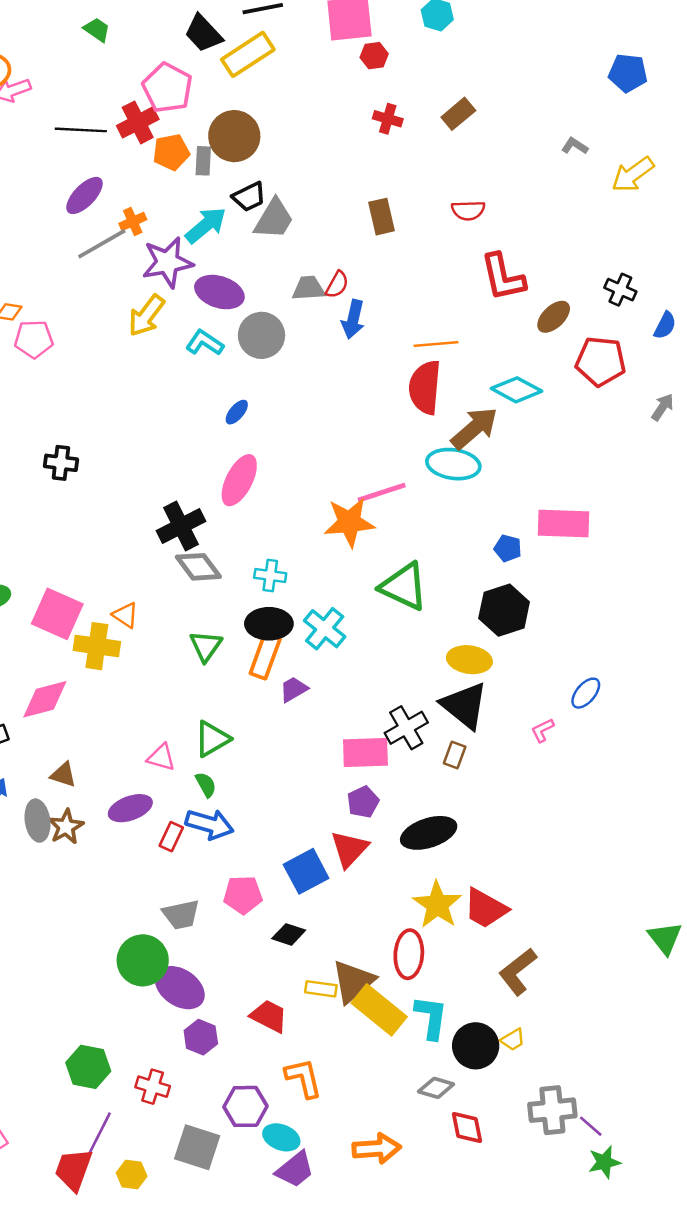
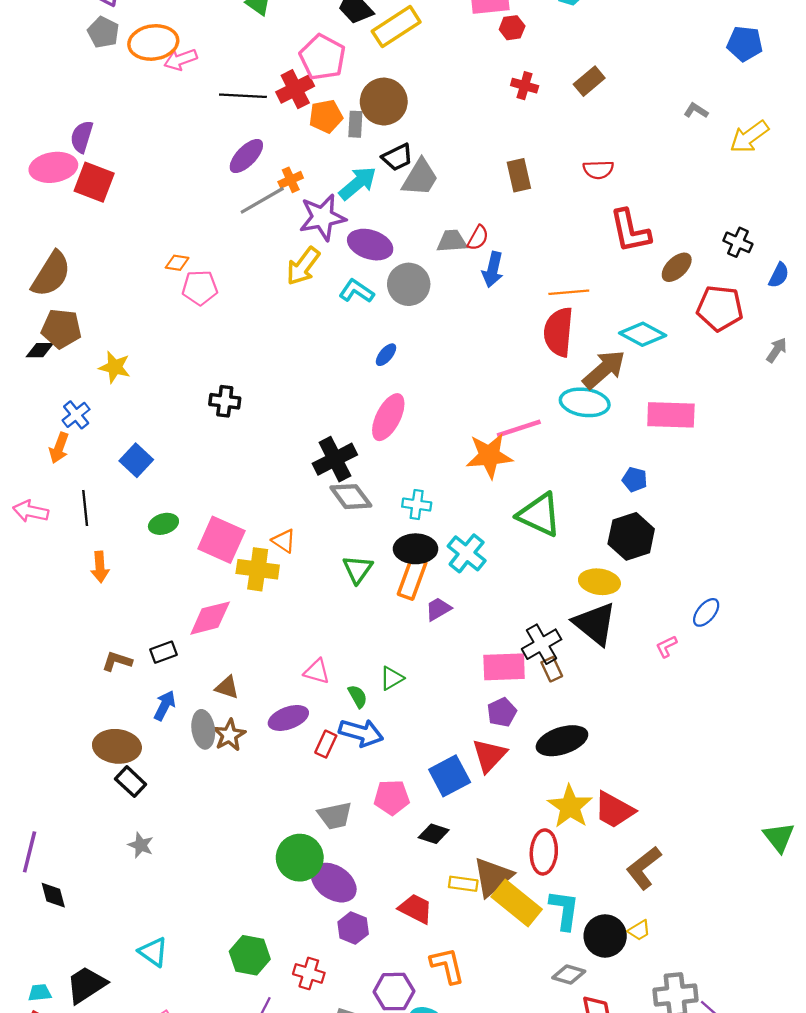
pink rectangle: (564, 523) -> (671, 415), moved
green triangle: (212, 739) -> (392, 678), moved, size x0.7
brown rectangle: (455, 755) -> (552, 669), moved, turned -45

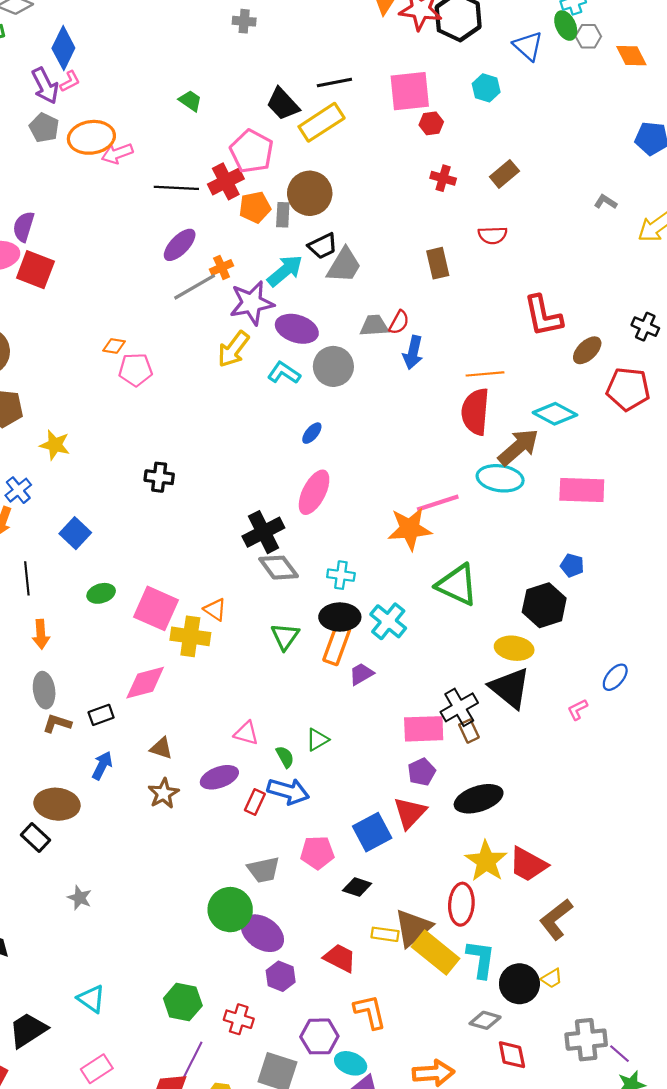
red semicircle: (598, 170) -> (493, 235), moved
blue pentagon: (635, 480) -> (572, 565), moved
gray ellipse: (203, 729) -> (44, 690), moved
black rectangle: (131, 782) -> (35, 837), moved

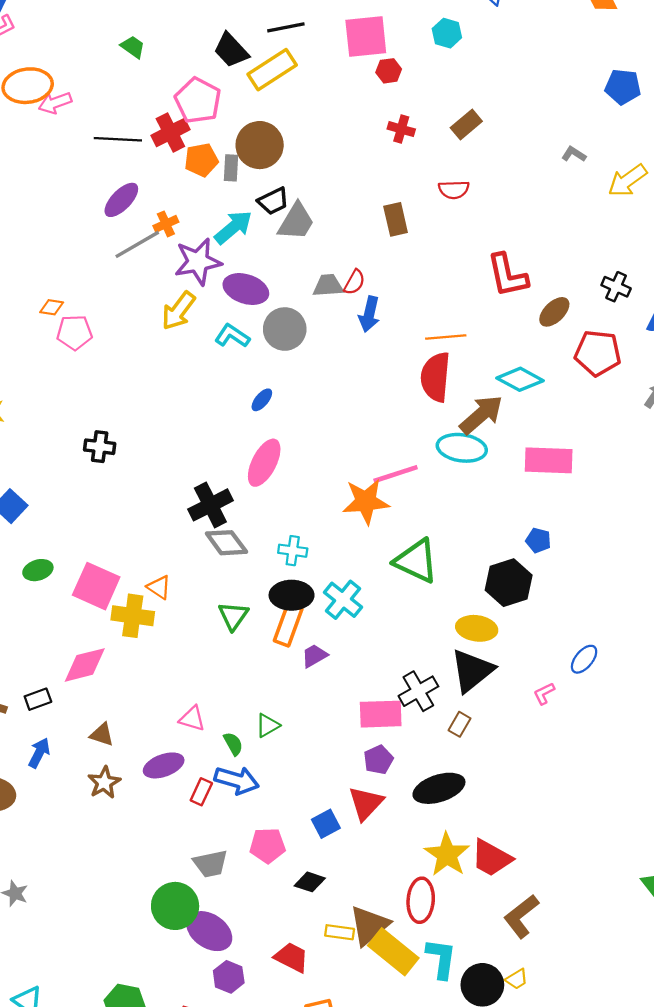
black triangle: (510, 688) -> (472, 671), turned 42
brown rectangle: (469, 731) -> (460, 724), moved, turned 55
blue square: (372, 832) -> (326, 824), size x0.7

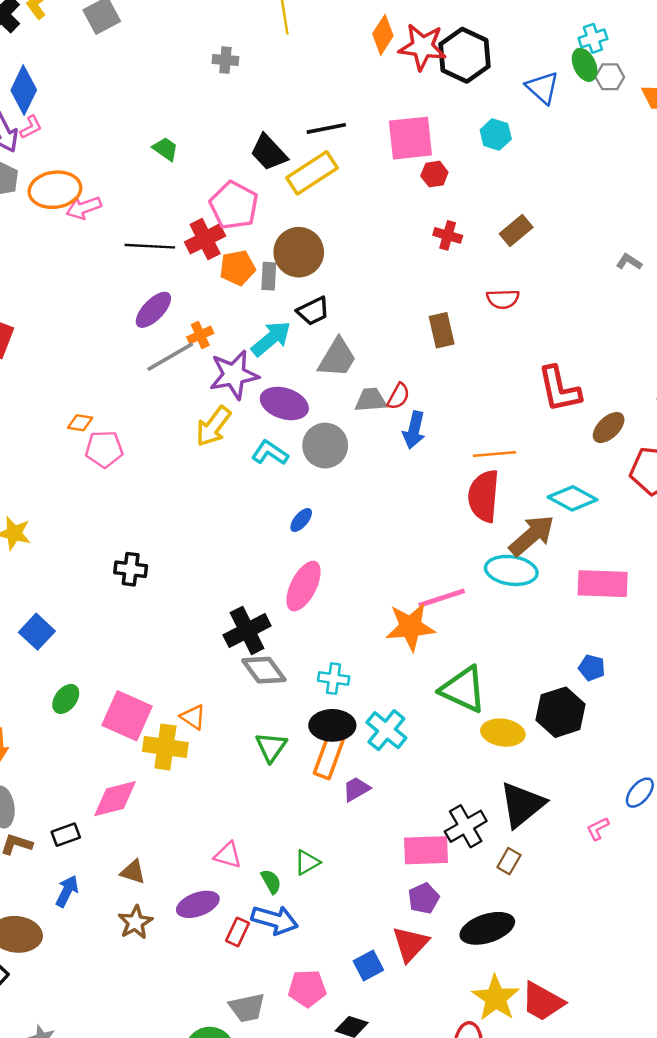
gray trapezoid: (296, 222) -> (337, 358), moved
green ellipse: (38, 570) -> (66, 699), turned -36
yellow ellipse: (477, 628) -> (503, 733), moved

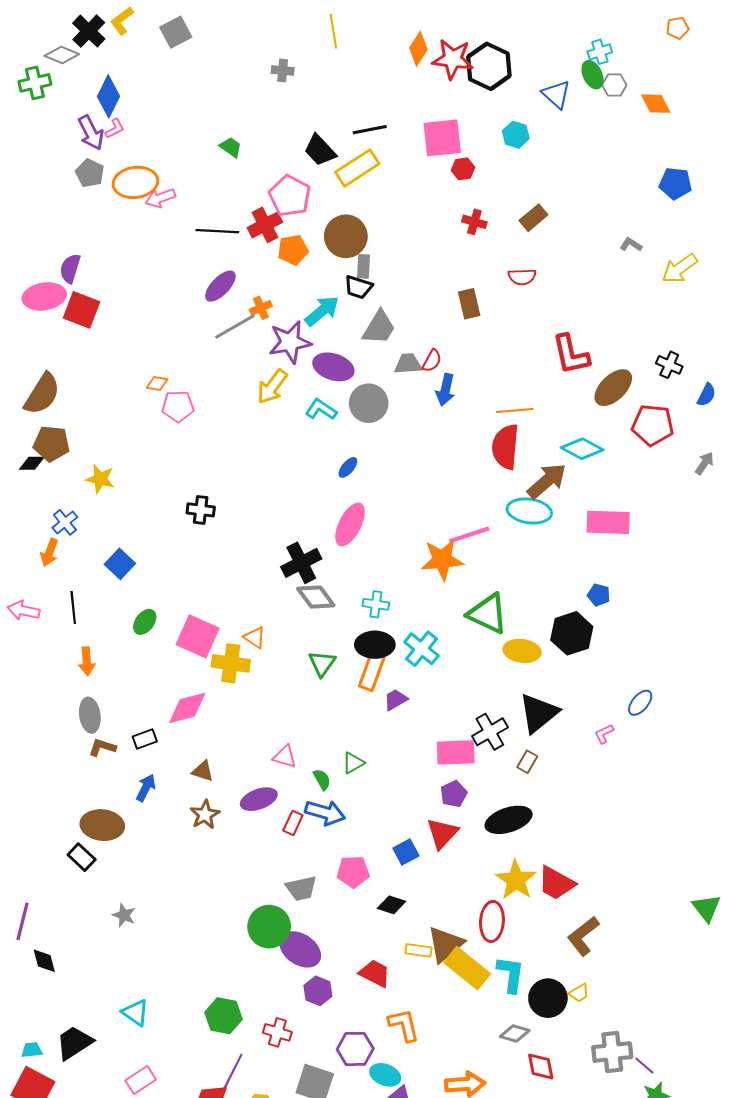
gray rectangle: (269, 276) -> (363, 266), moved
black trapezoid: (313, 311) -> (358, 287), turned 44
brown ellipse: (609, 428) -> (613, 388), size x1.4

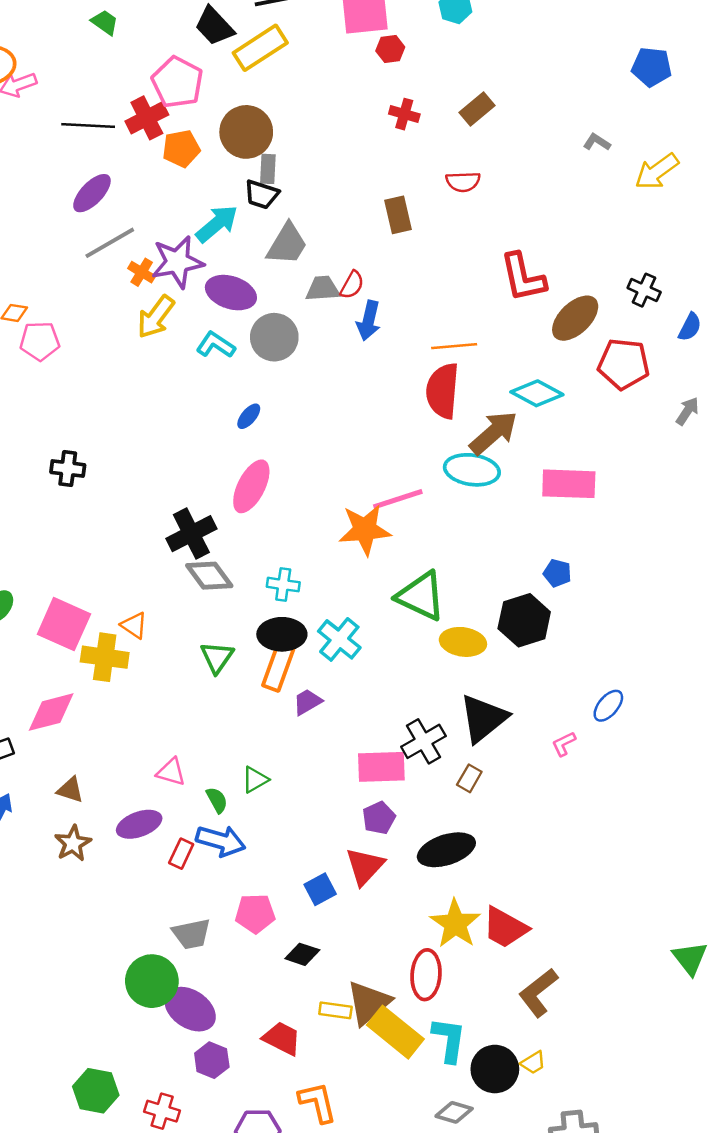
orange cross: (261, 308) -> (142, 272), moved, turned -35

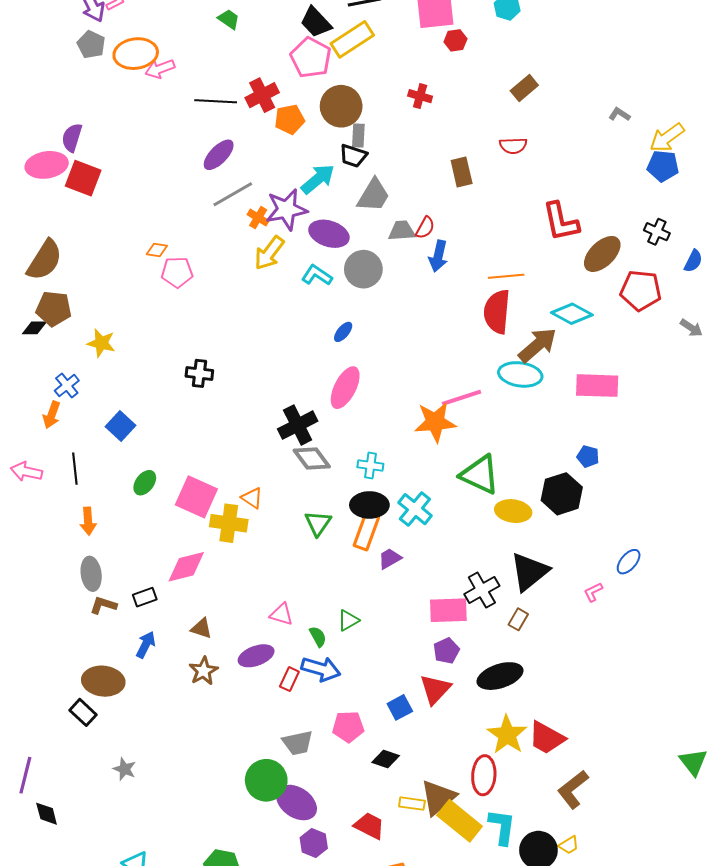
blue pentagon: (652, 67) -> (663, 166), moved
pink pentagon: (177, 82) -> (311, 58), moved
red cross: (404, 114) -> (420, 96), moved
gray arrow: (687, 411) -> (691, 328), turned 90

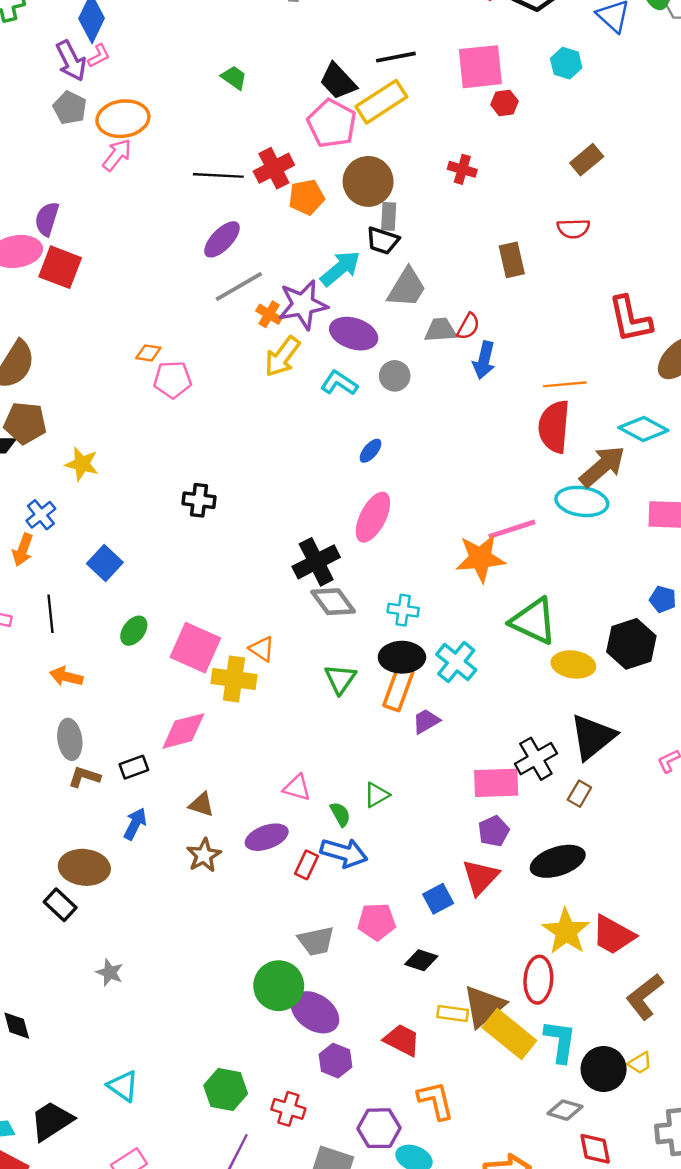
pink arrow: (160, 69) -> (117, 155), moved, turned 148
gray circle: (363, 269) -> (395, 376), size x0.7
orange arrow: (88, 521) -> (66, 677), turned 108

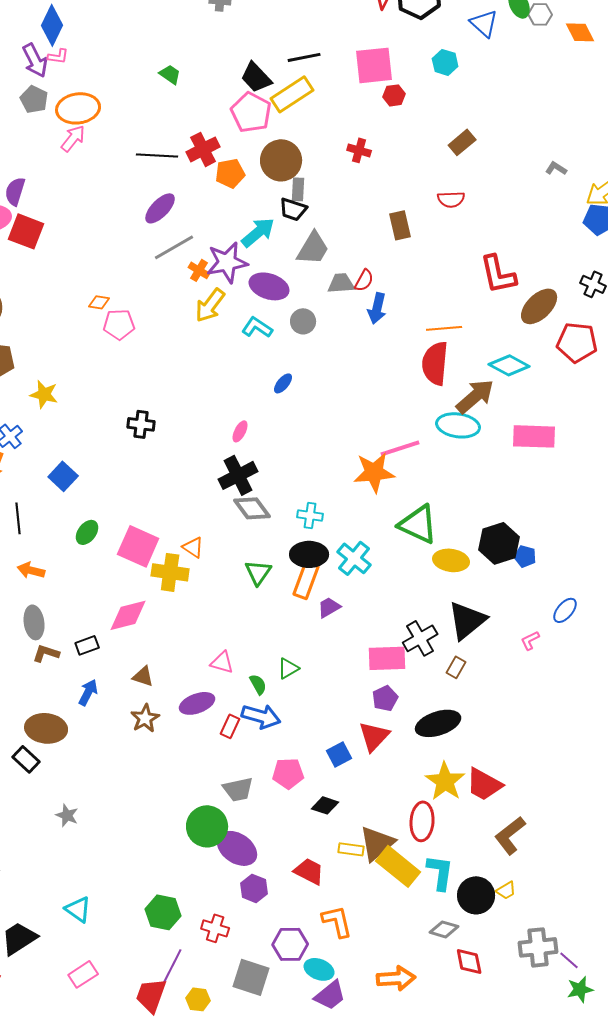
pink L-shape: (99, 56) -> (58, 56), turned 35
pink ellipse: (373, 517) -> (240, 431), moved, size x0.5
blue pentagon: (663, 599) -> (525, 556), moved

